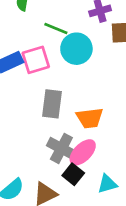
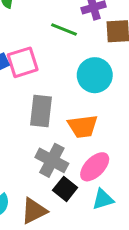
green line: (56, 29) -> (64, 30), moved
cyan circle: (76, 49) -> (95, 75), moved
pink ellipse: (83, 152) -> (95, 167), moved

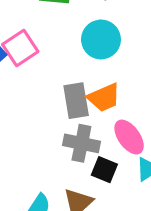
gray rectangle: (41, 111) -> (76, 101), moved
pink ellipse: (95, 167) -> (129, 137), turned -64

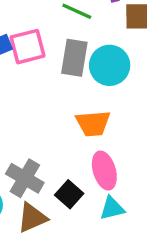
gray rectangle: (76, 101) -> (74, 58), moved
gray cross: (81, 143) -> (25, 178), moved

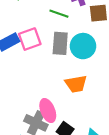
pink ellipse: (104, 171) -> (48, 111), moved

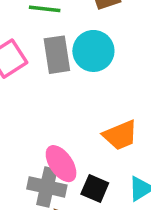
orange trapezoid: (76, 84) -> (120, 135), moved

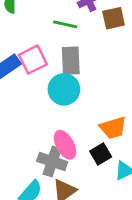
cyan circle: (93, 51) -> (64, 89), moved
black square: (95, 189) -> (101, 154), moved, turned 30

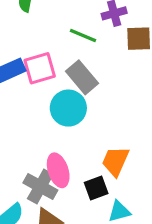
gray rectangle: (71, 61) -> (82, 77), turned -48
orange trapezoid: (113, 128) -> (115, 161), turned 120

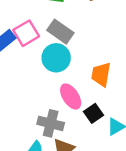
orange trapezoid: (115, 161) -> (101, 74), moved
pink ellipse: (58, 170) -> (71, 96), moved

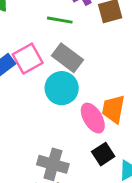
pink ellipse: (71, 96) -> (93, 118), moved

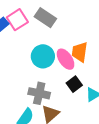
cyan circle: (62, 88) -> (43, 56), moved

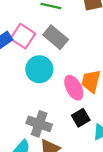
pink square: (17, 20) -> (23, 36), turned -30
cyan circle: (43, 56) -> (39, 69), moved

